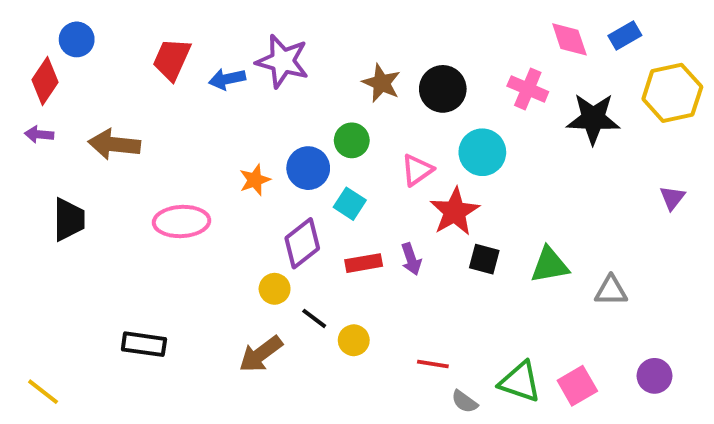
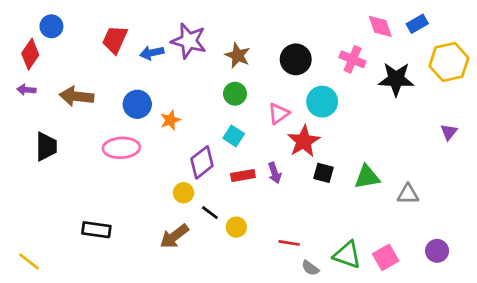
brown star: (381, 83) -> (238, 55), moved
blue circle: (308, 168) -> (137, 104), moved

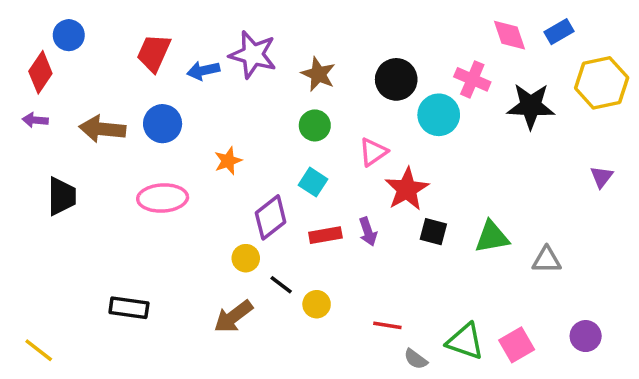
cyan circle: (322, 102) -> (439, 115), moved
blue circle: (137, 104) -> (163, 124), moved

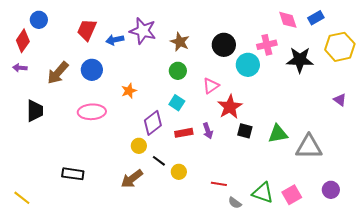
pink cross: (472, 79) -> (267, 45), turned -36
brown arrow: (102, 129) -> (58, 73), turned -55
purple triangle: (602, 177) -> (340, 100), turned -32
gray triangle: (547, 260) -> (309, 147), size x1.6

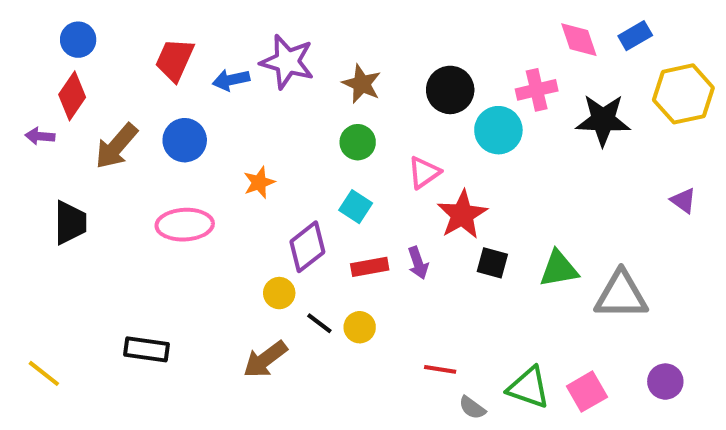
red diamond: (23, 41) -> (72, 96), moved
yellow circle: (179, 172) -> (360, 327), moved
yellow line: (22, 198) -> (44, 373), moved

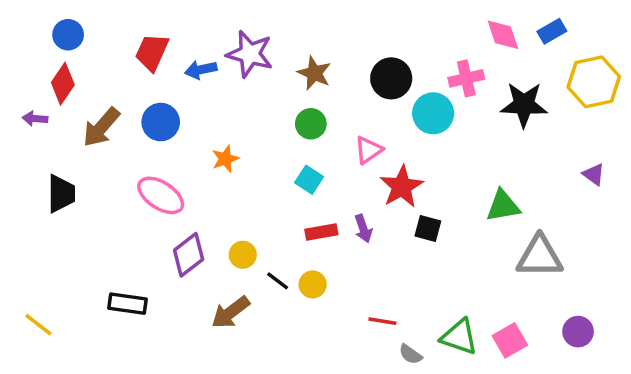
pink ellipse: (185, 225) -> (161, 195), turned 36
purple diamond: (307, 247) -> (189, 255), moved
green triangle: (559, 269) -> (503, 206), moved

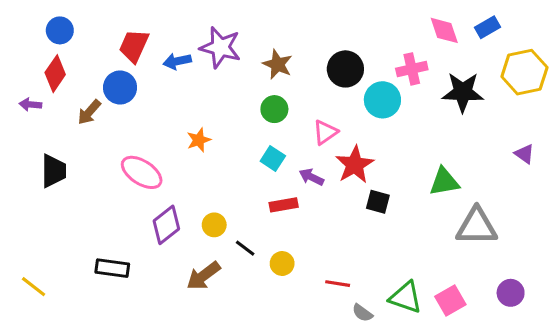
blue circle: (161, 122) -> (120, 88), moved
brown arrow: (101, 127) -> (89, 112), size x0.7
purple arrow: (363, 229) -> (311, 177), moved, turned 135
yellow circle: (313, 284) -> (282, 263), moved

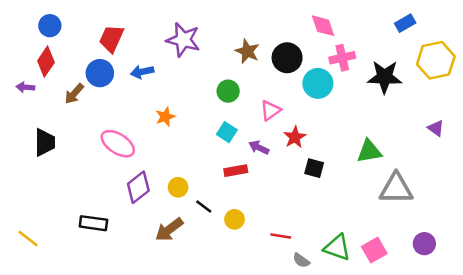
pink diamond: (444, 30) -> (323, 26), moved
blue arrow: (177, 61) -> (142, 72), moved
brown star: (277, 64) -> (247, 51), moved
red star: (355, 165) -> (295, 137), size x0.7

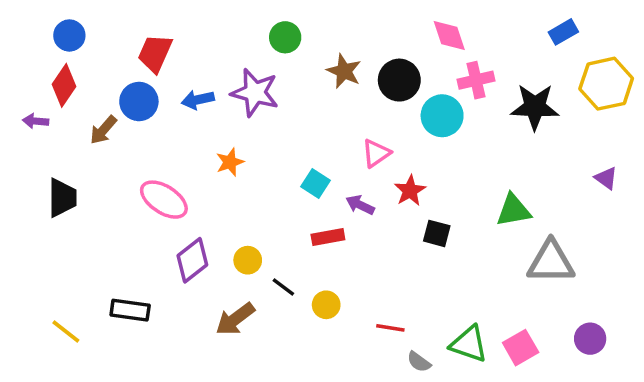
purple star: (183, 40) -> (255, 93), moved
green circle: (228, 91) -> (285, 37), moved
yellow line: (28, 239) -> (66, 332), moved

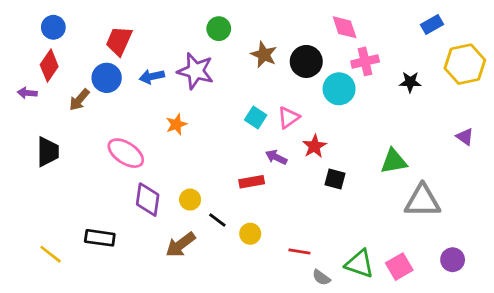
black star: (535, 107) -> (410, 82), size x0.6
cyan square: (315, 184) -> (256, 118), moved
purple diamond: (192, 260) -> (148, 200), turned -44

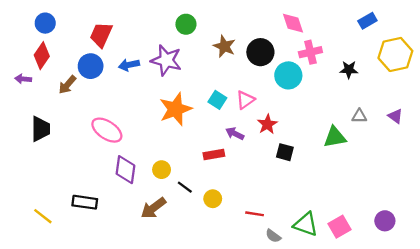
orange star: (176, 124) -> (175, 109), moved, size x1.8
gray triangle: (422, 201) -> (359, 116), moved, size x0.5

